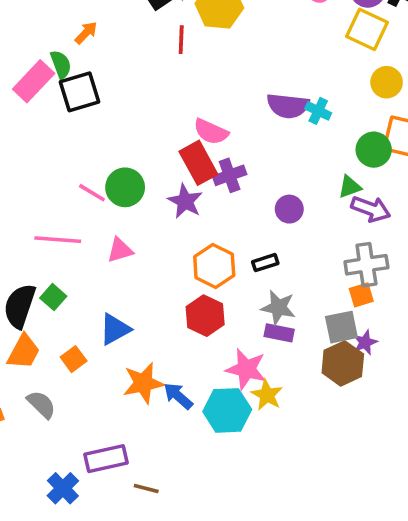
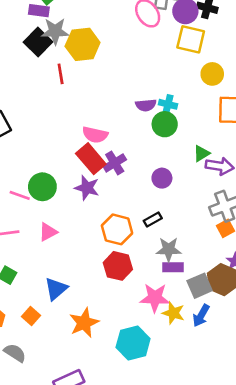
purple semicircle: (288, 106) -> (146, 105), size x0.7
green circle: (374, 150) -> (165, 124), moved
gray square: (341, 327) -> (200, 286), moved
blue arrow: (178, 396) -> (201, 316), moved, turned -90
cyan hexagon: (227, 410) -> (133, 343), moved

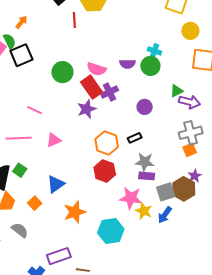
purple semicircle: (146, 105) -> (127, 64), moved
green circle: (42, 187) -> (62, 72), moved
purple star: (87, 188) -> (87, 109), turned 30

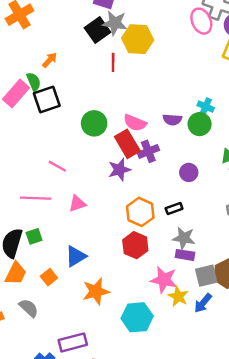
green square: (20, 170) -> (34, 236), turned 32

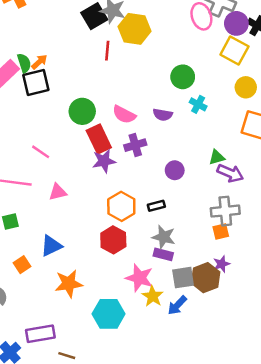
orange arrow: (50, 60) -> (39, 62), moved
green circle: (200, 124) -> (183, 77), moved
red rectangle: (127, 144) -> (99, 139), moved

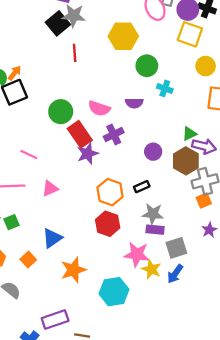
yellow hexagon: (135, 29) -> (123, 36), moved
brown hexagon: (206, 278) -> (186, 161), moved

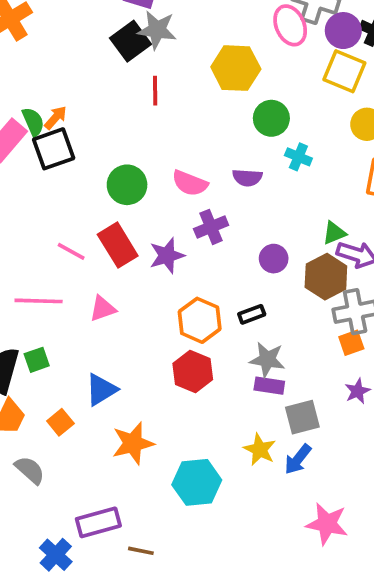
red rectangle: (80, 134) -> (118, 245), moved
pink star: (137, 254) -> (327, 524), moved

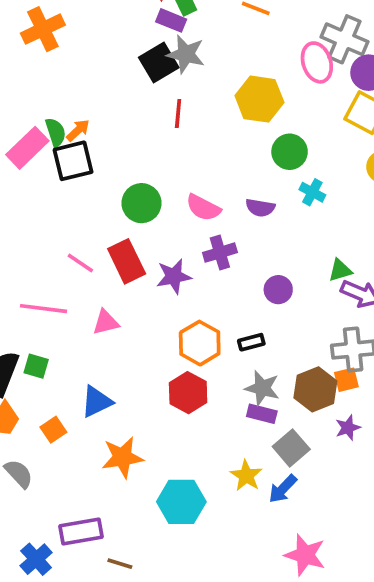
brown hexagon: (326, 277) -> (315, 389), moved
green square: (37, 360) -> (36, 366), turned 30
gray square: (302, 417) -> (291, 448), turned -32

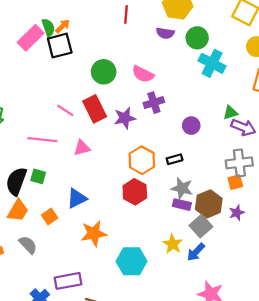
cyan cross: (312, 192) -> (212, 63), size x1.6
purple semicircle: (260, 208) -> (165, 33), moved
brown hexagon: (315, 389) -> (209, 204), moved

